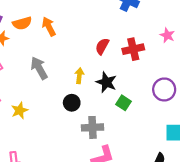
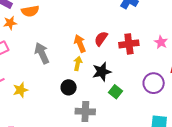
orange arrow: (49, 27) -> (80, 43), moved
pink star: (167, 35) -> (161, 42), moved
black star: (106, 82) -> (102, 72), turned 30

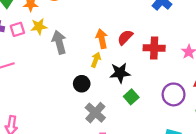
yellow star: (20, 90) -> (39, 27), moved
gray cross: (85, 112) -> (95, 113), turned 30

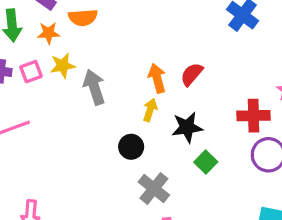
red cross: (154, 48) -> (254, 116), moved

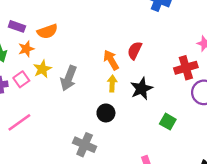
gray arrow: (94, 87) -> (69, 78), turned -125
green square: (206, 162) -> (168, 122), moved
gray cross: (154, 188) -> (85, 145), moved

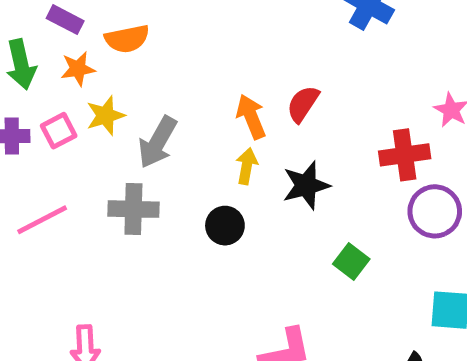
gray cross: (85, 145) -> (133, 209), moved, turned -30

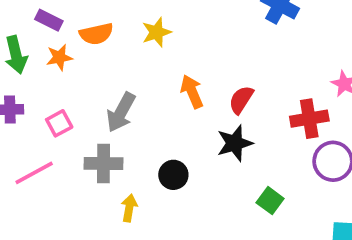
red semicircle: (303, 104) -> (241, 100), moved
yellow star: (105, 115) -> (157, 32), moved
pink square: (59, 131) -> (59, 123), moved
yellow arrow: (247, 166) -> (129, 208), moved

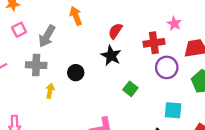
orange arrow: (192, 92) -> (76, 16), moved
pink square: (59, 123) -> (19, 30), moved
black star: (235, 143) -> (111, 56), turned -30

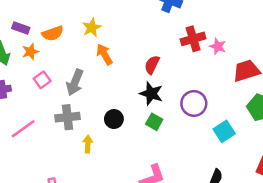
red cross: (154, 43) -> (193, 39), moved
purple circle: (167, 67) -> (194, 103), moved
green square: (130, 89) -> (154, 122), moved
cyan square: (173, 110) -> (224, 131), moved, turned -30

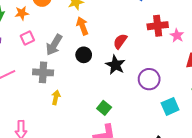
black circle: (114, 119) -> (84, 55), moved
green square: (154, 122) -> (104, 108), moved

